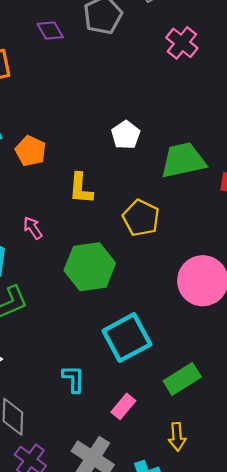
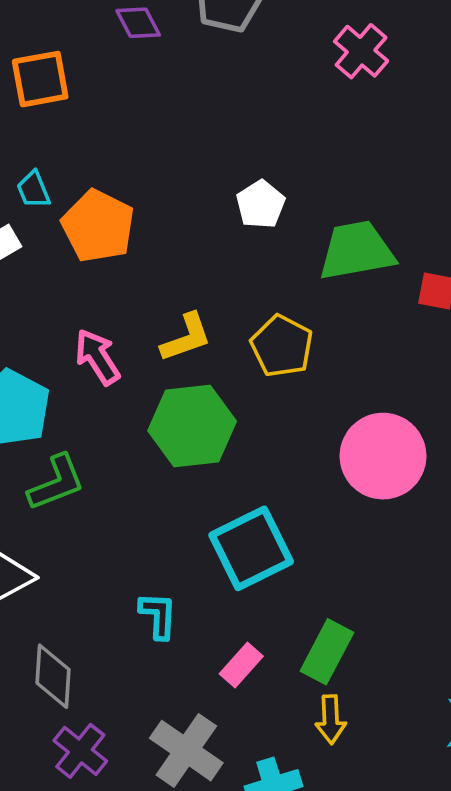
orange pentagon: (31, 151) -> (98, 226), size x1.4
yellow L-shape: (81, 189) -> (186, 338), moved, turned -116
pink arrow: (33, 228) -> (97, 357), size x1.4
green rectangle: (182, 379) -> (327, 652), moved, turned -32

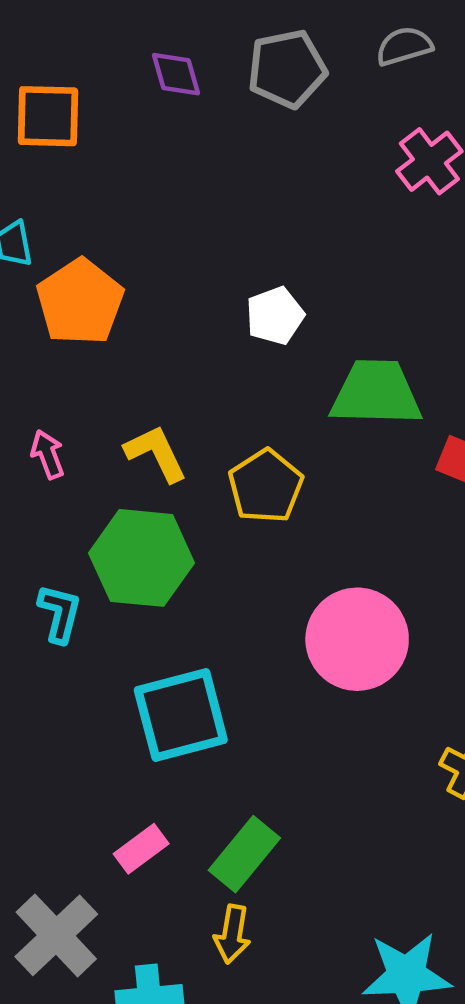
yellow L-shape: (186, 338) -> (156, 453), turned -108
pink arrow: (97, 357) -> (48, 454), size x0.7
cyan L-shape: (158, 615) -> (60, 613), moved

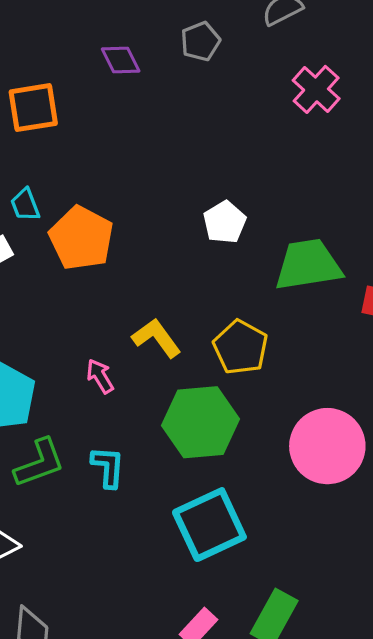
gray pentagon: (287, 69) -> (200, 41), size x0.7
pink arrow: (48, 454) -> (100, 376), moved
green hexagon: (142, 558) -> (201, 422), moved

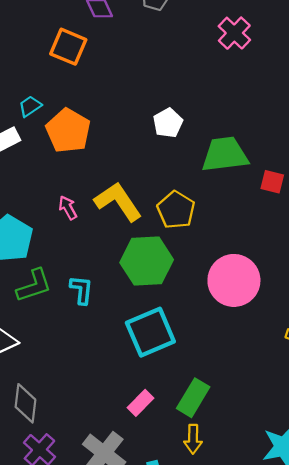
orange square: (33, 108) -> (68, 47), moved, turned 30
cyan trapezoid: (25, 205) -> (30, 106), turned 75
yellow L-shape: (157, 338) -> (118, 202), size x1.4
pink arrow: (100, 376) -> (68, 208), moved

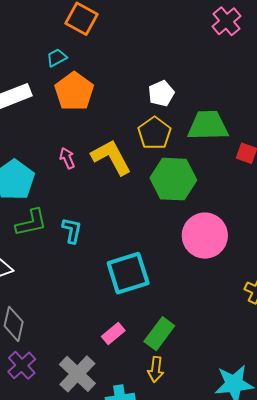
cyan trapezoid: (30, 106) -> (57, 58), moved
yellow pentagon: (176, 210) -> (154, 133), moved
green hexagon: (147, 261) -> (173, 179), moved

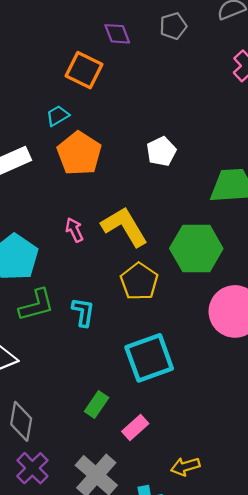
white pentagon: (161, 93) -> (161, 151), moved
yellow pentagon: (154, 133) -> (139, 281), moved
green rectangle: (159, 334) -> (97, 405), moved, size x0.7
yellow arrow: (156, 369) -> (185, 466), turned 70

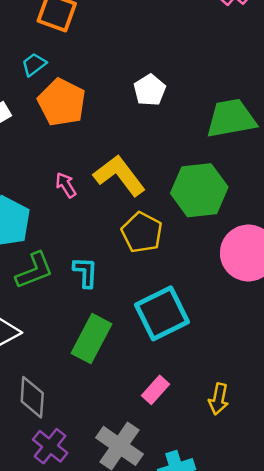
green rectangle: (97, 405) -> (92, 339), moved, size x1.6
yellow arrow: (185, 466) -> (219, 399), moved, turned -56

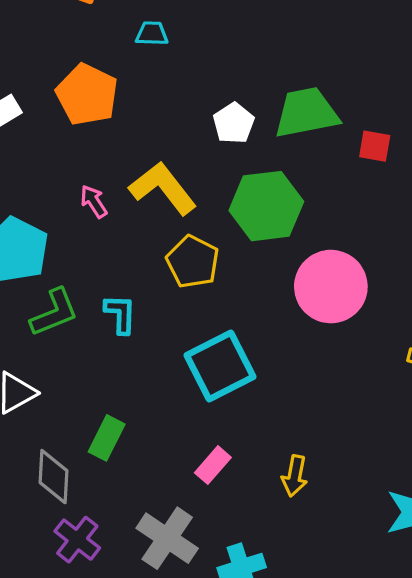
cyan trapezoid: (34, 64) -> (152, 34), moved, turned 40
white pentagon: (150, 90) -> (234, 123), moved
green rectangle: (92, 339) -> (107, 438), moved, size x0.7

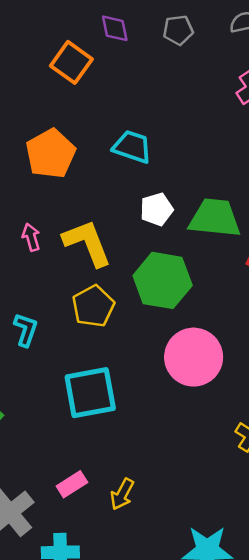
cyan trapezoid: (152, 34) -> (132, 147), moved, size x1.5
pink rectangle: (213, 465) -> (72, 484), moved

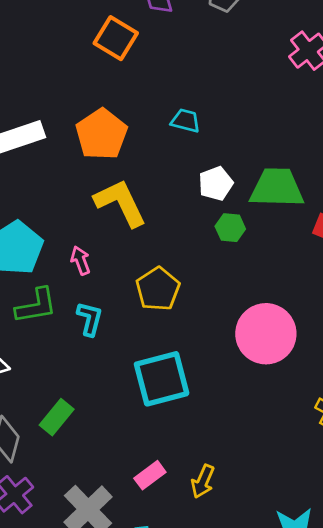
cyan trapezoid: (132, 147) -> (186, 121), size x0.7
pink arrow: (31, 237) -> (80, 260), moved
yellow L-shape: (87, 243) -> (120, 203), moved
green hexagon: (163, 280) -> (230, 228), moved, size x0.5

